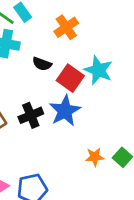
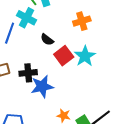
orange cross: (66, 27) -> (82, 21), moved
blue star: (65, 111) -> (42, 86), moved

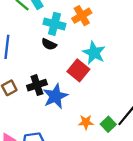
cyan cross: (26, 18) -> (54, 24), moved
red square: (64, 56) -> (78, 70), moved

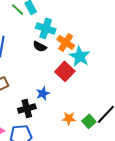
orange cross: (82, 16) -> (66, 42), moved, turned -30
black cross: (37, 85) -> (27, 109), moved
blue star: (55, 96) -> (43, 93), size x0.6

